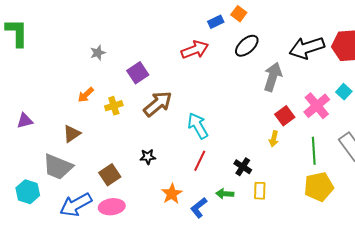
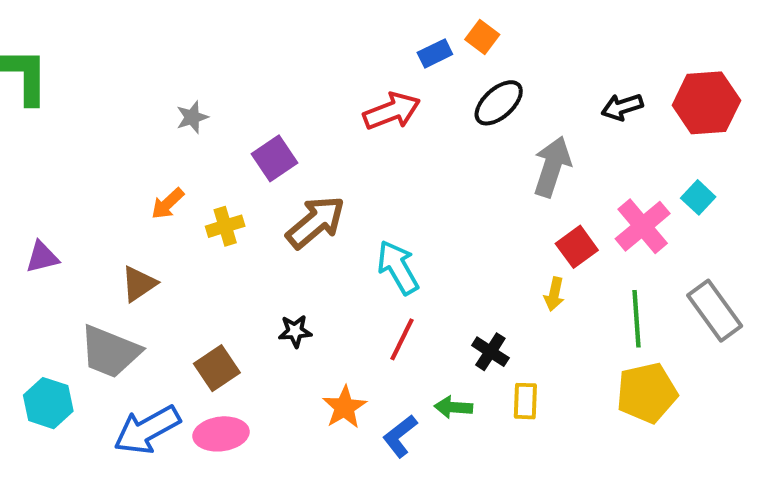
black arrow: (307, 48) -> (622, 107), size x0.6

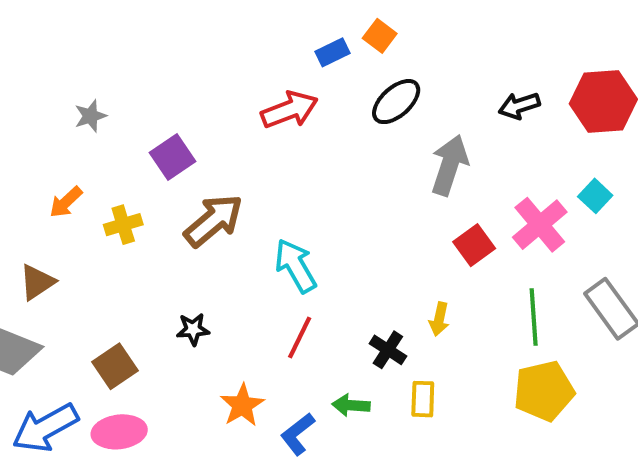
yellow arrow: (554, 294) -> (439, 319), moved

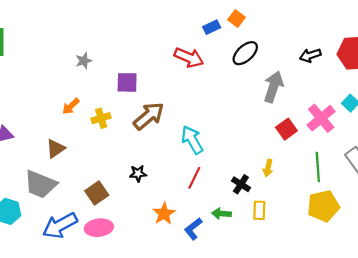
red arrow: (289, 110) -> (189, 57), turned 44
purple square: (172, 157) -> (127, 82), turned 35

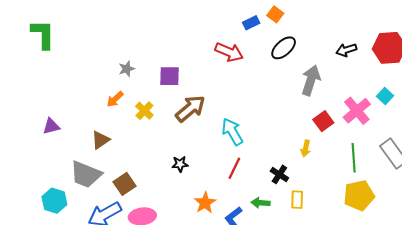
gray star: (84, 61) -> (127, 69), moved
yellow cross: (101, 118) -> (144, 111), turned -30
yellow arrow: (268, 168) -> (306, 148), moved
brown square: (97, 193) -> (125, 184), moved

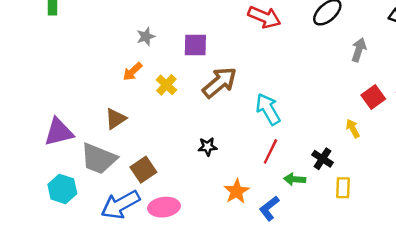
gray arrow: (311, 80) -> (359, 50), size x0.7
purple triangle: (51, 126) -> (59, 132), moved, size x1.5
yellow arrow: (306, 148) -> (353, 128), turned 140
green arrow: (261, 203) -> (295, 179), moved

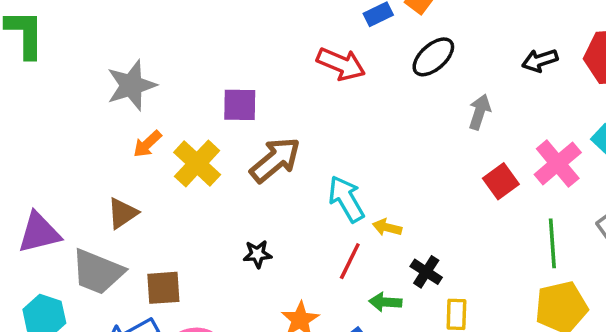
gray star: (146, 36) -> (131, 85), moved, size x1.8
yellow cross: (166, 85) -> (197, 163), size x1.5
yellow arrow: (353, 128) -> (387, 227), moved, turned -48
brown square: (143, 170) -> (163, 288), turned 30

